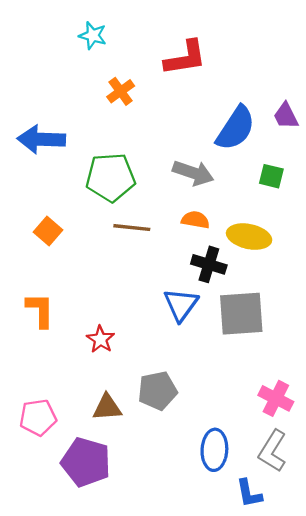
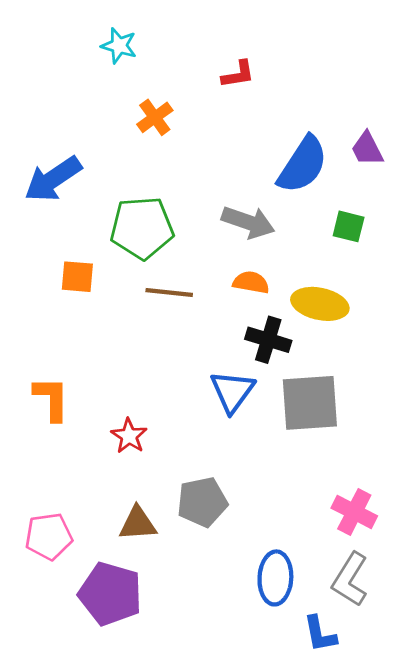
red L-shape: (185, 58) -> (238, 74), size x0.6
blue arrow: (41, 139) -> (53, 179), turned -36
orange square: (48, 231) -> (77, 277), moved, turned -36

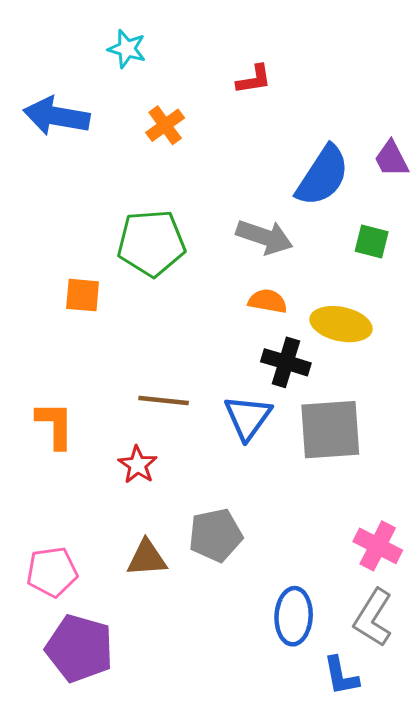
blue arrow: (53, 179) -> (57, 116), moved, turned 44
brown line: (169, 292) -> (164, 401), moved
purple pentagon: (110, 594) -> (79, 648), moved

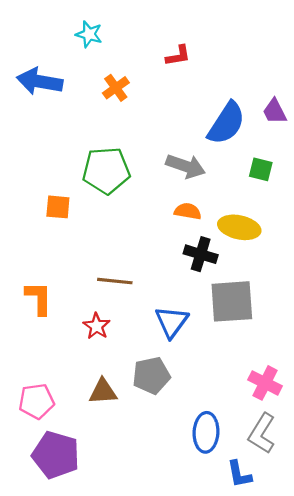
blue triangle: (248, 417) -> (172, 322), moved

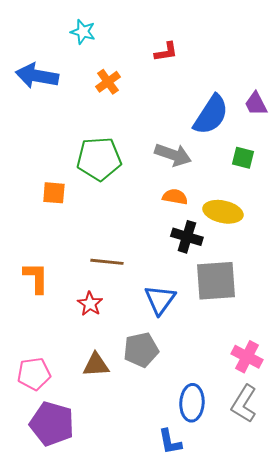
blue L-shape: (239, 474) -> (170, 442), moved

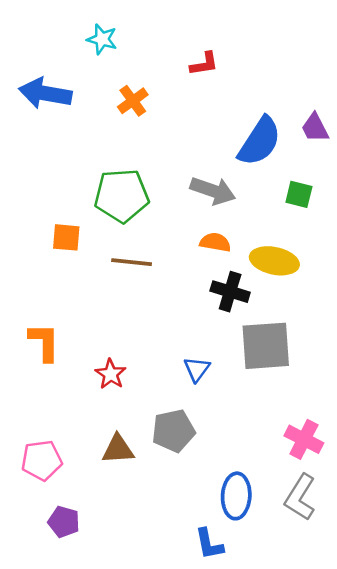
brown line: (107, 262) -> (132, 262), moved
blue triangle: (160, 300) -> (197, 369), size x0.7
purple pentagon: (52, 424) -> (64, 522), size x0.6

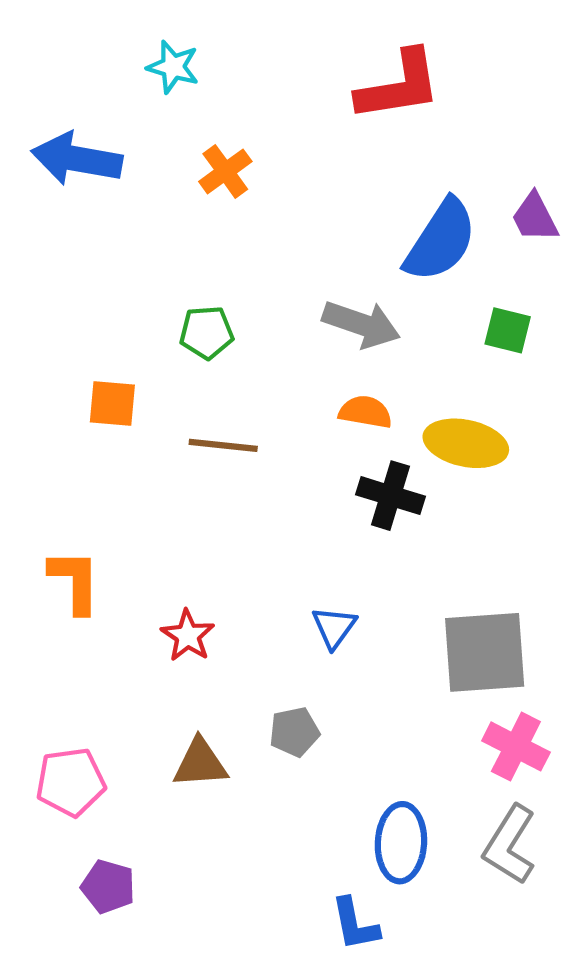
red L-shape: (204, 64) -> (399, 86), moved, size x1.8
green pentagon: (122, 196) -> (207, 332), size x0.6
gray square: (266, 346) -> (485, 652), moved
gray pentagon: (173, 431) -> (294, 732), size x0.7

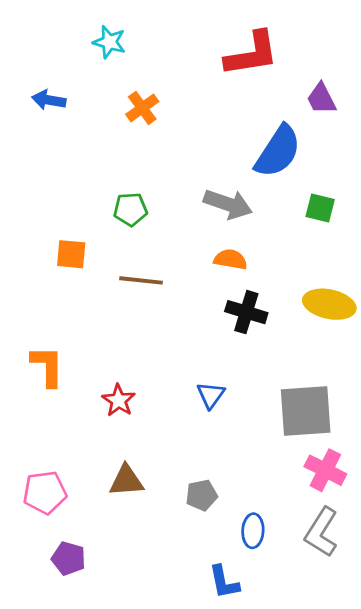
blue arrow: (77, 159) -> (49, 100), size x0.6
purple trapezoid: (535, 217) -> (321, 99), moved
yellow ellipse: (466, 443) -> (329, 304), moved
gray pentagon: (294, 732) -> (202, 495), moved
blue ellipse: (401, 843) -> (253, 531), size x0.7

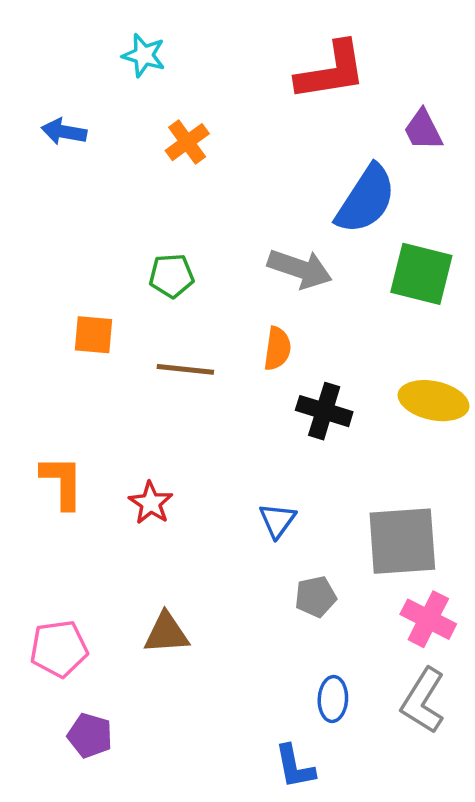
green square: (320, 208) -> (421, 274), size x1.6
orange semicircle: (231, 259) -> (277, 349), moved, turned 88
red star: (119, 400) -> (151, 503), moved
gray pentagon: (202, 495) -> (316, 597), moved

